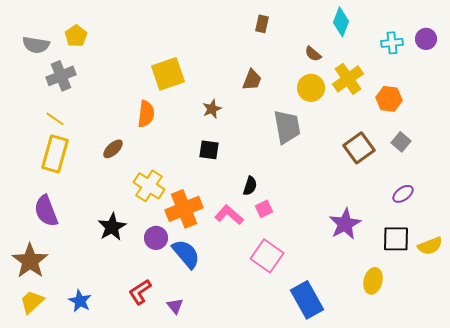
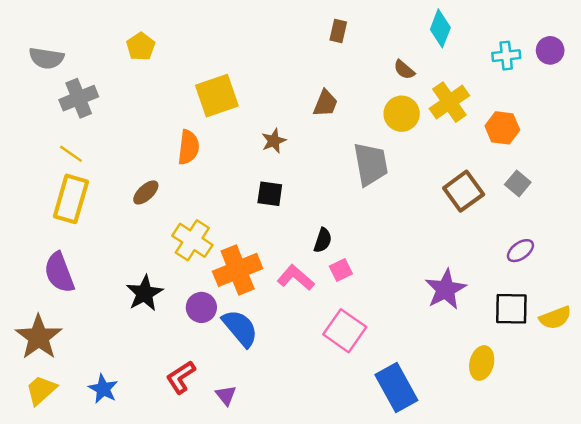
yellow pentagon: (76, 36) -> (141, 47), moved

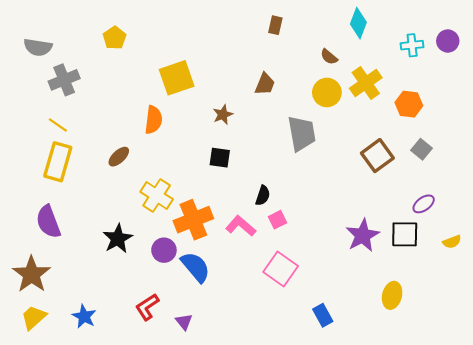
black square: (511, 309) -> (405, 234), moved
yellow semicircle: (555, 318) -> (452, 242), moved, size x0.7
blue rectangle: (396, 388) -> (323, 315), size x0.6

